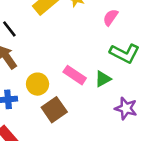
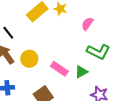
yellow circle: (38, 84) -> (29, 59), moved

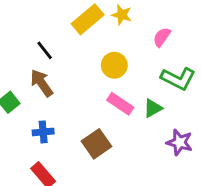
yellow circle: (29, 59) -> (114, 65), moved

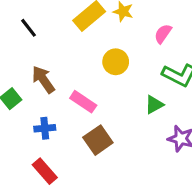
black line: (45, 50) -> (29, 28), moved
pink rectangle: (120, 104) -> (83, 102), moved

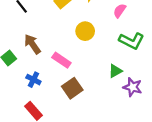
green triangle: (154, 105) -> (115, 71), moved
blue cross: (45, 128) -> (33, 80), turned 32

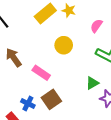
blue cross: (33, 80) -> (28, 103), moved

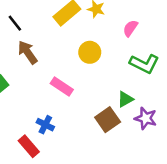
brown arrow: (14, 57) -> (28, 52), moved
brown square: (51, 99) -> (108, 120), moved

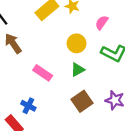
yellow circle: (90, 52) -> (77, 43), moved
green triangle: (125, 99) -> (78, 70), moved

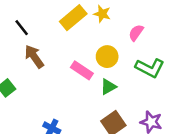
pink rectangle: (43, 73) -> (82, 70), moved

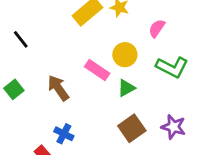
black line: (22, 28) -> (21, 39), moved
brown arrow: (34, 57) -> (58, 88), moved

